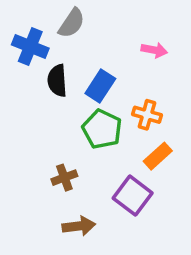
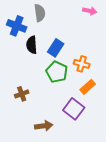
gray semicircle: (72, 23) -> (40, 13), turned -42
pink arrow: (154, 50) -> (90, 11), moved
brown cross: (64, 178) -> (22, 94), moved

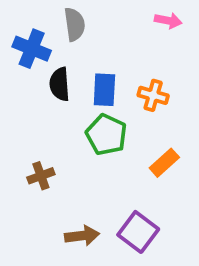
blue rectangle: (56, 48) -> (104, 90), turned -30
orange cross: (82, 64) -> (153, 95), moved
purple square: (74, 109) -> (138, 232), moved

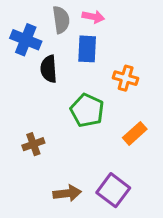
pink arrow: (168, 21) -> (93, 17), moved
blue rectangle: (104, 90) -> (87, 49), moved

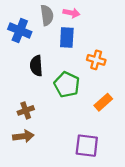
black semicircle: (49, 69) -> (36, 66), moved
purple square: (113, 190) -> (87, 146), turned -30
brown arrow: (67, 193) -> (23, 136), moved

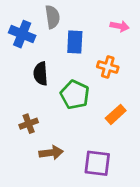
pink arrow: (72, 13) -> (120, 26), moved
brown arrow: (23, 136) -> (51, 153), moved

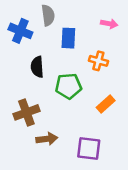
green pentagon: (75, 95) -> (68, 86), turned -30
brown cross: (29, 124) -> (26, 112), size x1.5

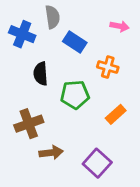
blue rectangle: (68, 38) -> (75, 42), turned -60
purple square: (89, 148) -> (97, 163), turned 35

